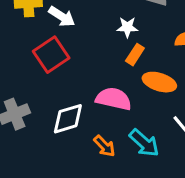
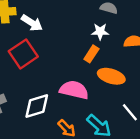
white star: (127, 27) -> (100, 32), moved

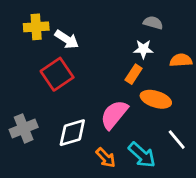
pink semicircle: (74, 90) -> (114, 115), turned -64

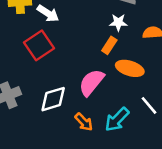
cyan arrow: (142, 155) -> (117, 120), turned 92

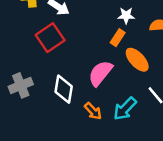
orange ellipse: (130, 68) -> (137, 60), turned 30
white diamond: (53, 99) -> (64, 89), turned -64

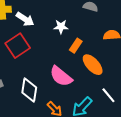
white star: (126, 16) -> (61, 27), moved
pink semicircle: (100, 73) -> (61, 76), turned -90

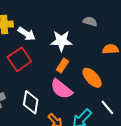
white star: (61, 27) -> (61, 41), size x1.5
orange rectangle: (76, 46) -> (62, 65), moved

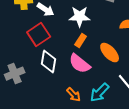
white diamond: (31, 102) -> (49, 62), moved

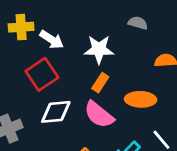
orange ellipse: (110, 53) -> (141, 99), turned -45
white diamond: (49, 62) -> (56, 112), turned 75

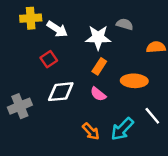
gray semicircle: (138, 23) -> (125, 24), moved
red square: (42, 74) -> (49, 59), size x0.6
pink semicircle: (99, 115) -> (98, 94), size x0.6

